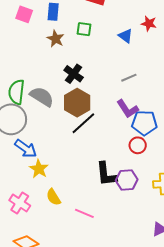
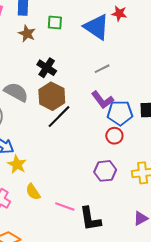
blue triangle: (126, 36) -> (97, 27), size x1.8
black L-shape: (106, 174) -> (90, 219), moved

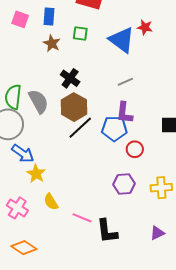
gray semicircle: (16, 92) -> (38, 101), turned 30
purple L-shape: (102, 100) -> (124, 113), turned 40
blue pentagon: (120, 113) -> (114, 129), moved

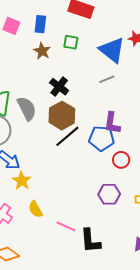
gray line: (125, 82) -> (107, 79), moved

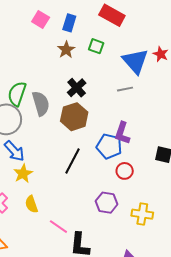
black line: (67, 136) -> (72, 161), moved, turned -32

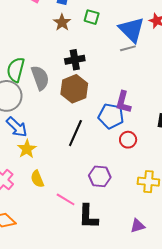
black cross: (77, 88) -> (75, 60), turned 36
gray line: (125, 89) -> (128, 48), moved
purple hexagon: (107, 203) -> (100, 176), moved

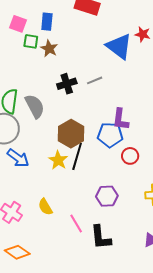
green square: (92, 17) -> (31, 41), moved
gray line: (128, 48) -> (95, 80), moved
brown hexagon: (74, 89) -> (71, 134), moved
yellow star: (27, 149) -> (58, 160), moved
pink line: (66, 199) -> (76, 223), turned 36

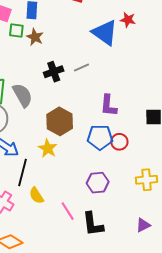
blue pentagon: (110, 135) -> (100, 137), moved
black line: (77, 156) -> (23, 172), moved

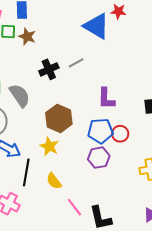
purple hexagon: (98, 183) -> (99, 158), moved
yellow semicircle: (36, 195) -> (54, 181), moved

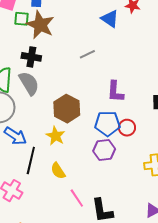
blue triangle: (96, 26) -> (110, 19), size x0.7
brown star: (27, 36) -> (40, 25), size x1.6
black cross: (49, 69) -> (31, 57), moved, turned 30

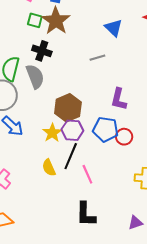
green square: (21, 19) -> (35, 20), moved
blue triangle: (110, 19) -> (114, 28), moved
purple hexagon: (104, 150) -> (72, 130), moved
black line: (31, 160) -> (71, 156), moved
pink line: (77, 198) -> (87, 174), moved

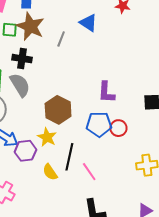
gray line: (97, 58) -> (61, 39), moved, turned -42
purple hexagon: (72, 130) -> (25, 151), moved

